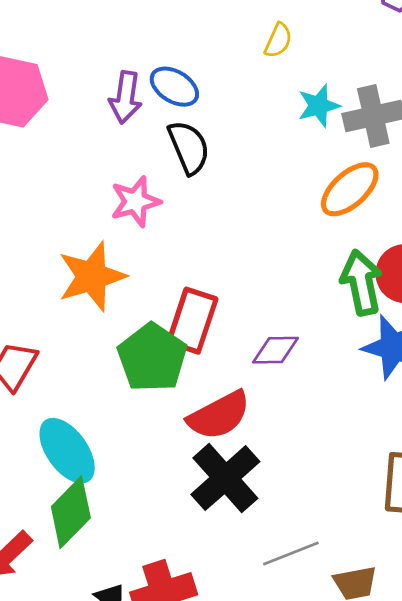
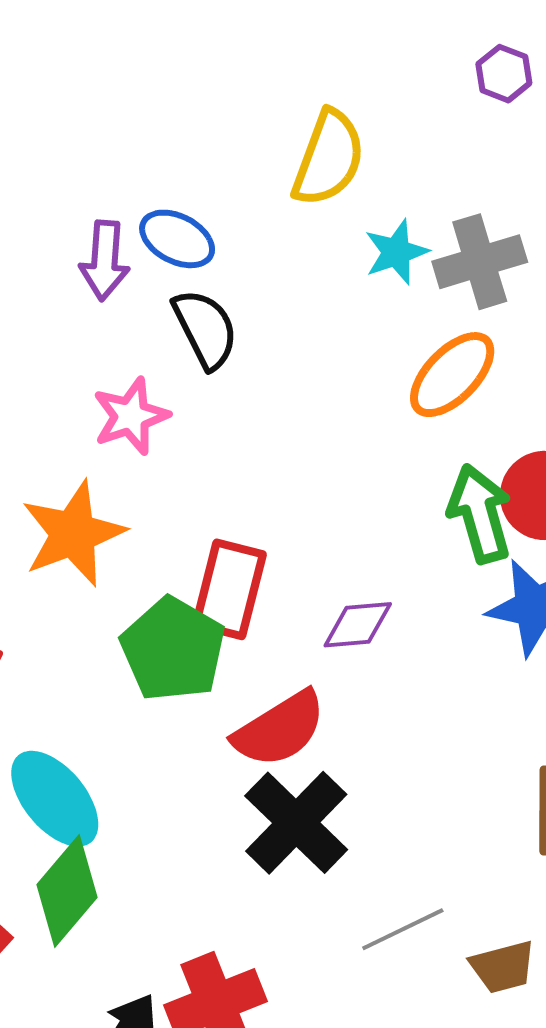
yellow semicircle: (278, 40) -> (328, 158), size x1.8

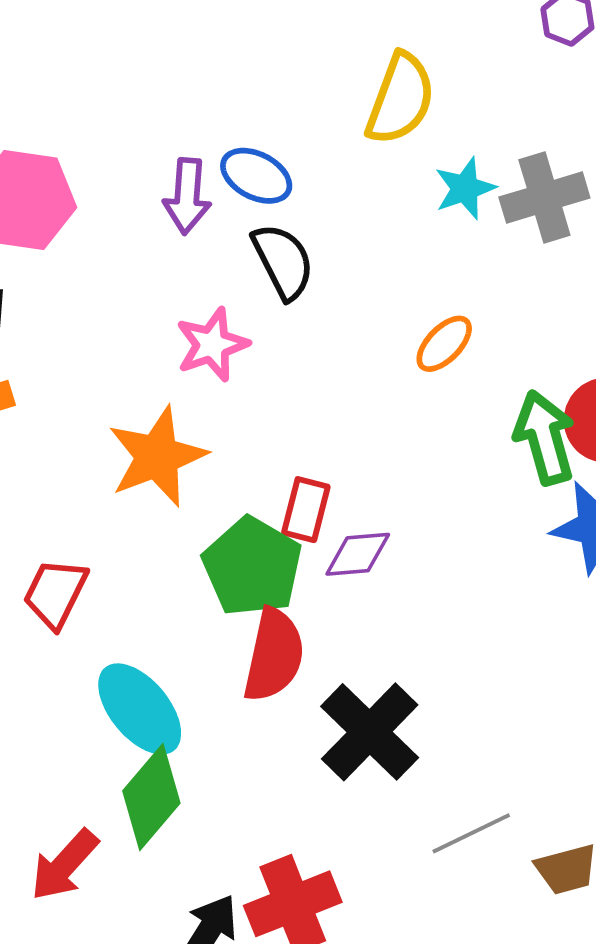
orange ellipse: (452, 375) -> (444, 344), moved, size x0.7
red rectangle: (229, 589) -> (306, 510), size x0.7
purple diamond: (358, 625) -> (358, 554), moved
red semicircle: (280, 729) -> (274, 655), moved, turned -46

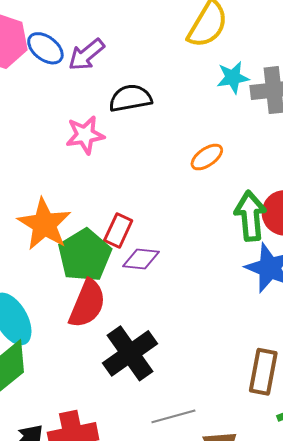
blue ellipse: (256, 176) -> (45, 48), moved
purple arrow: (187, 196) -> (86, 55), turned 36
black semicircle: (283, 261) -> (130, 98), turned -84
orange star: (157, 456) -> (44, 224), moved, turned -30

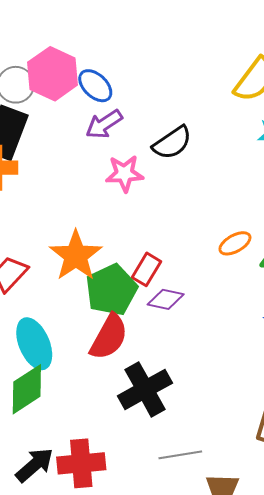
purple arrow: (86, 55) -> (104, 124), moved
black semicircle: (130, 98) -> (172, 143), turned 150
orange ellipse: (207, 157) -> (235, 243), moved

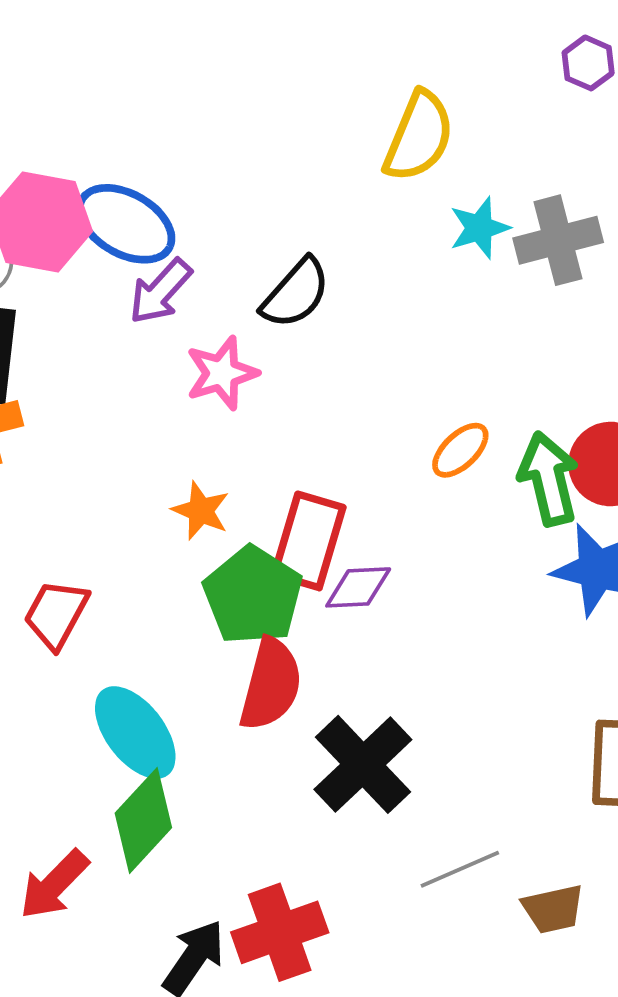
blue ellipse: (95, 86) -> (126, 224), size x1.4
orange star: (76, 256) -> (201, 511), moved, size x0.6
red rectangle: (147, 269) -> (308, 541), size x1.5

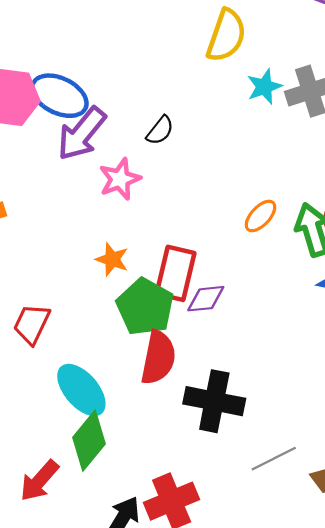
purple arrow: (160, 291) -> (82, 134), size x1.4
black semicircle: (296, 293) -> (160, 130), size x0.7
black cross: (363, 764) -> (214, 401), turned -32

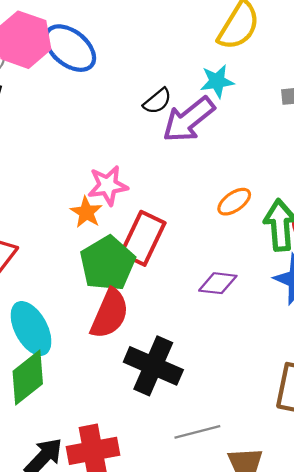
cyan star: (264, 87) -> (217, 81), moved
purple arrow: (82, 134) -> (189, 120), moved
pink star: (120, 179) -> (108, 185), moved
purple diamond: (206, 299) -> (218, 283), moved

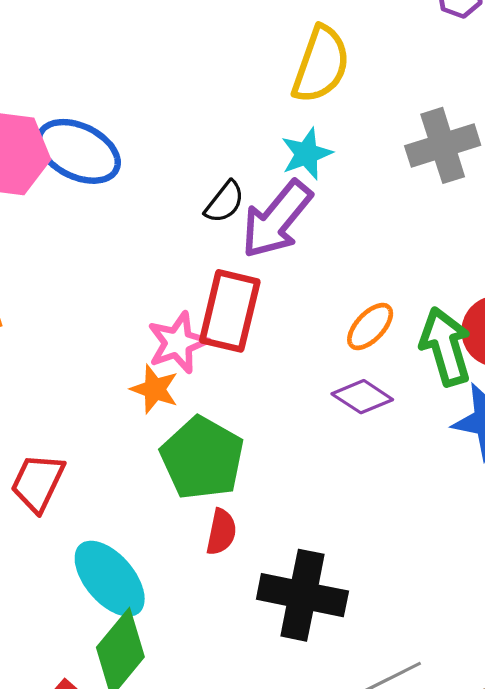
red rectangle: (143, 238) -> (230, 311), moved
purple diamond: (218, 283) -> (362, 397), moved, turned 39
red semicircle: (110, 314) -> (221, 532), size x0.6

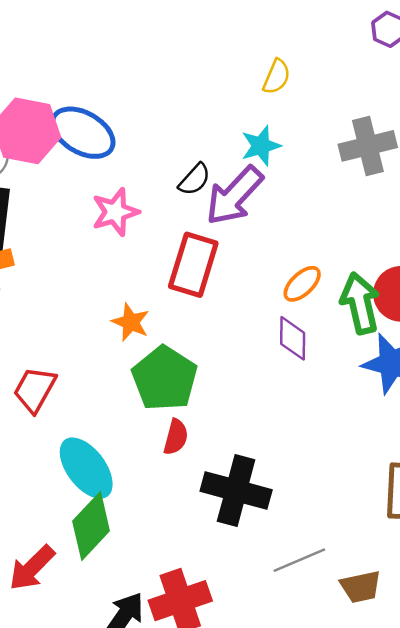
yellow semicircle: (321, 64) -> (277, 77), size x0.6
pink star: (178, 343) -> (115, 212), moved
purple diamond: (362, 397) -> (293, 338), turned 54

